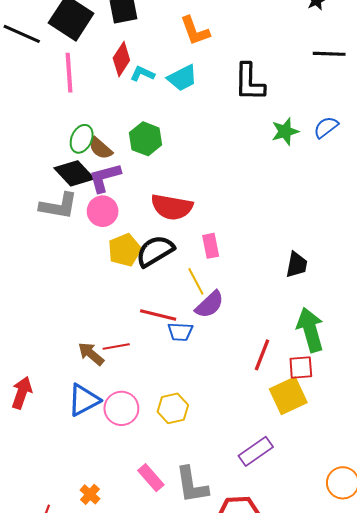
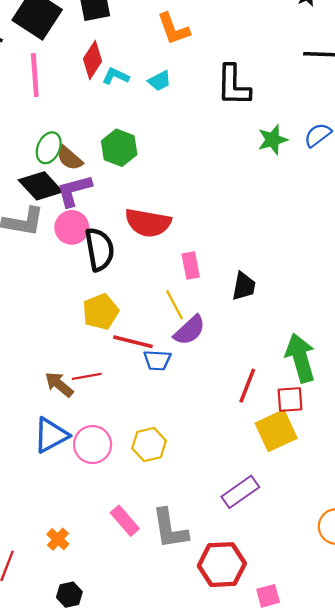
cyan trapezoid: (182, 78) -> (160, 81), size x0.7
yellow pentagon: (125, 250) -> (101, 312), moved
black semicircle: (155, 251) -> (99, 249), moved, turned 111
black trapezoid: (297, 265) -> (244, 286), moved

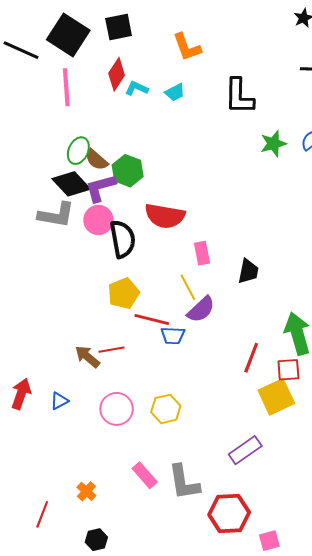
green hexagon: (119, 148) -> (128, 171), moved
blue triangle: (51, 435) -> (59, 401), moved, size x0.6

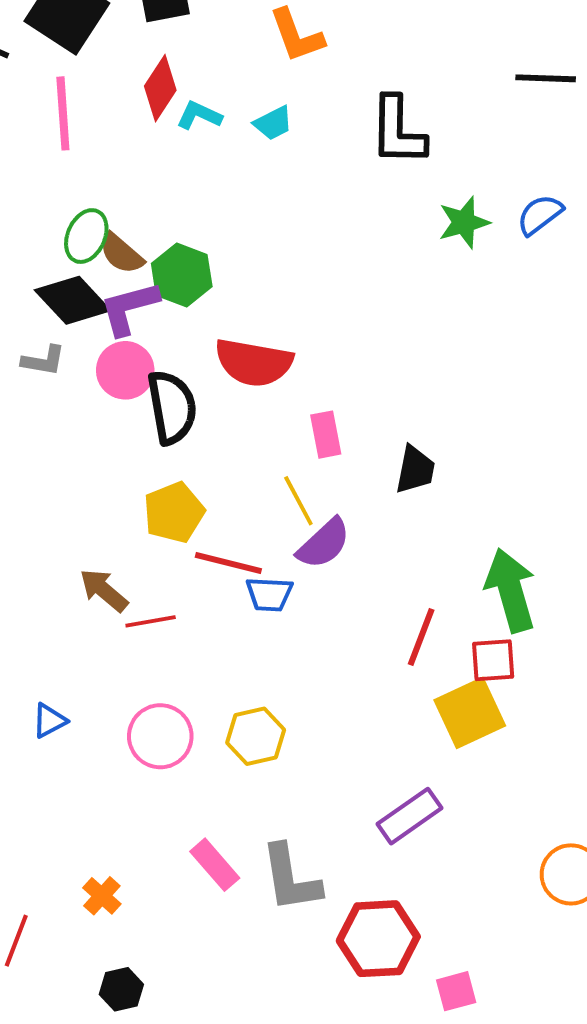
gray L-shape: (56, 215) -> (43, 361), size x0.6
brown arrow: (87, 357) -> (104, 590), moved

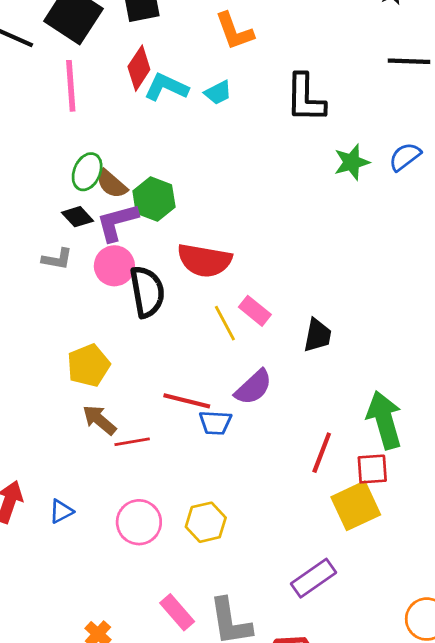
cyan L-shape: (199, 115) -> (166, 87), size x1.4
black diamond: (73, 300) -> (78, 217), size x0.6
pink rectangle: (326, 435) -> (255, 311), turned -40
yellow line: (298, 501) -> (225, 323), moved
yellow pentagon: (174, 512) -> (88, 365), moved

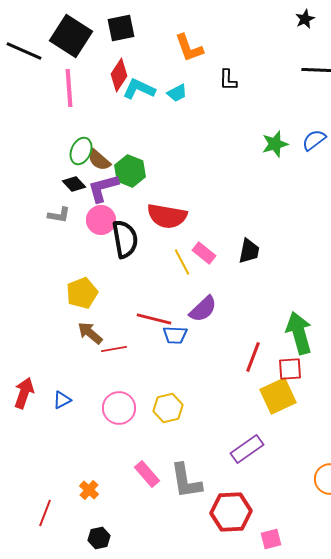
black L-shape: (305, 98) -> (228, 80), moved, size x0.6
black trapezoid: (318, 335) -> (249, 251), moved

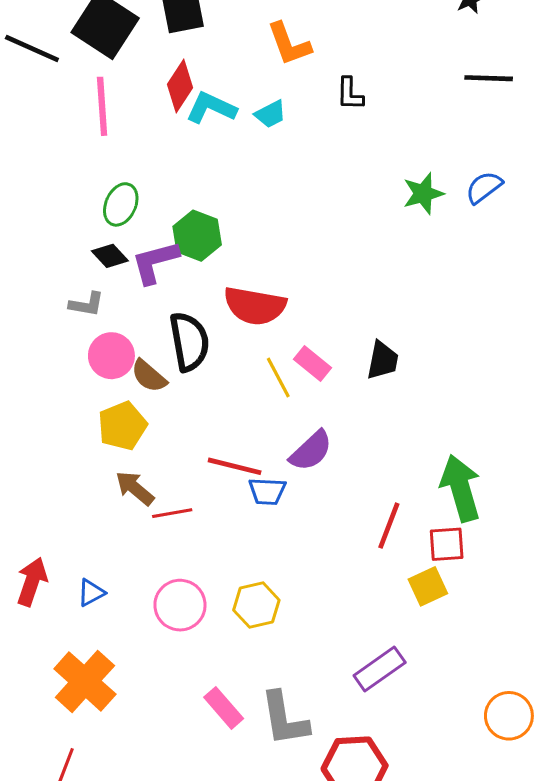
brown semicircle: (99, 160) -> (149, 376), moved
pink circle: (101, 220) -> (111, 356), moved
yellow square: (278, 396) -> (428, 586), size x0.7
orange cross: (89, 490) -> (85, 681), moved, size x2.0

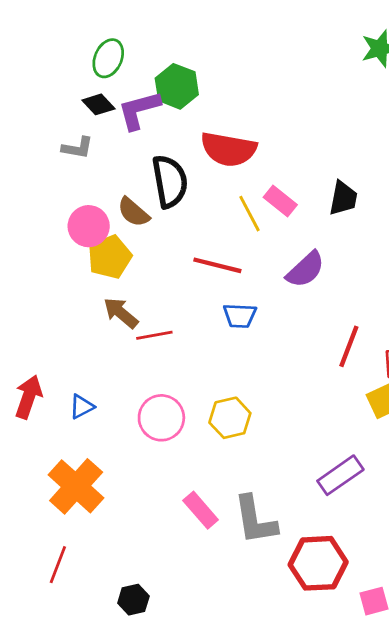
pink circle: (111, 356) -> (89, 226), moved
purple semicircle: (311, 451) -> (305, 270), moved
red line: (235, 466) -> (217, 265), moved

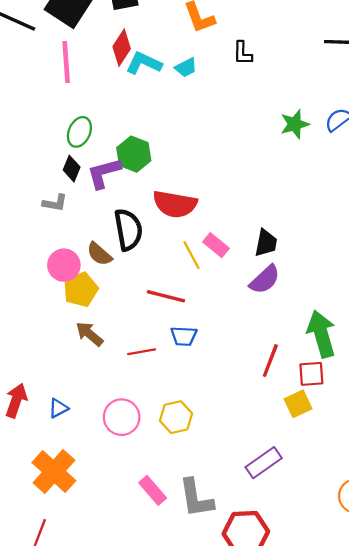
black diamond: (98, 104) -> (72, 169), turned 65
purple semicircle: (305, 270) -> (265, 280), moved
red line: (154, 335) -> (142, 352), moved

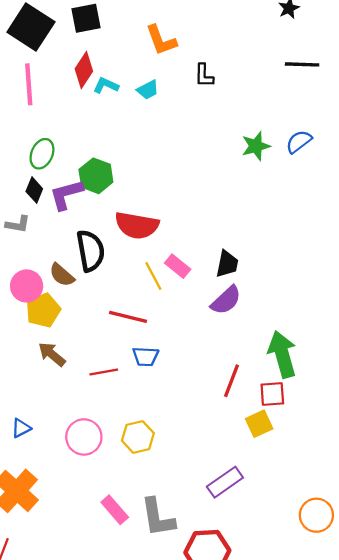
cyan L-shape: (144, 63) -> (106, 85), size x0.7

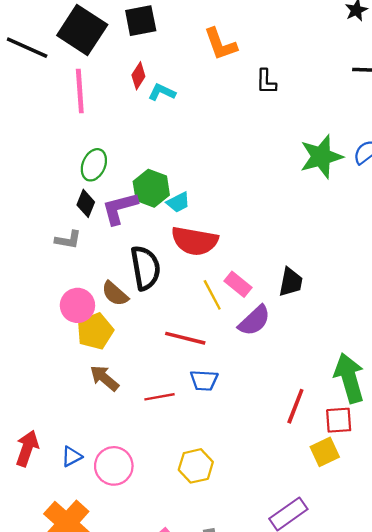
red diamond: (84, 70) -> (138, 76), size x0.7
cyan trapezoid: (148, 90) -> (178, 202), moved
green star: (256, 146) -> (321, 157), size x1.4
purple semicircle: (226, 300) -> (254, 321), moved
pink circle: (84, 437) -> (114, 466), moved

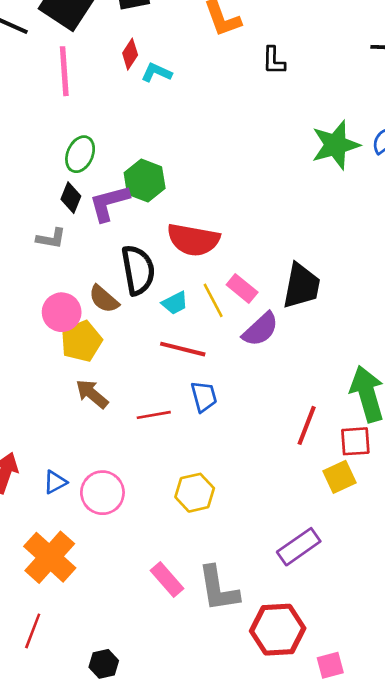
cyan trapezoid: (178, 202) -> (175, 303), moved
black trapezoid: (291, 282) -> (301, 286), size x1.4
blue trapezoid: (204, 380) -> (204, 396), turned -108

